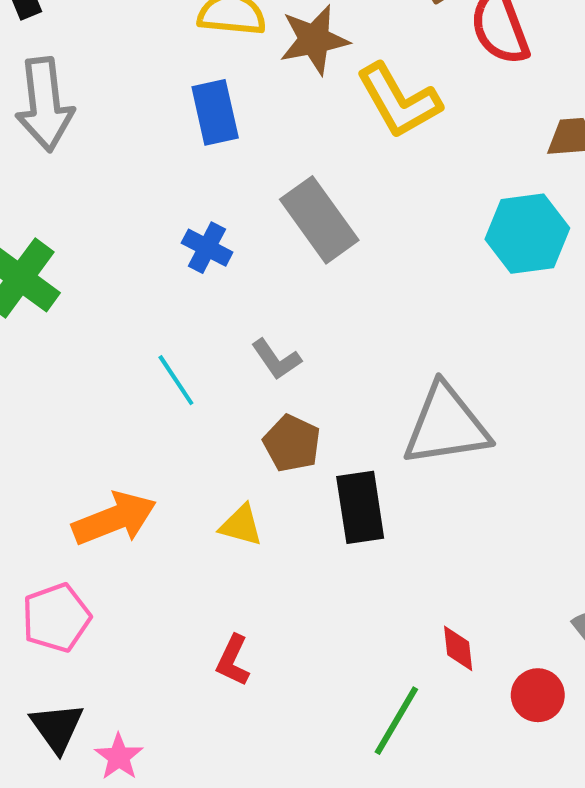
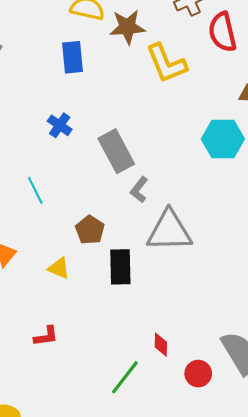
gray rectangle: (319, 220) -> (116, 151), moved
gray L-shape: (276, 359) -> (139, 190), moved, turned 65
red L-shape: (233, 660) -> (46, 336), turned -130

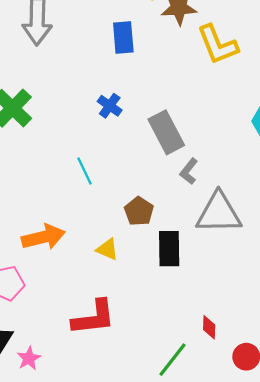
red L-shape: (46, 336) -> (94, 318), size x1.8

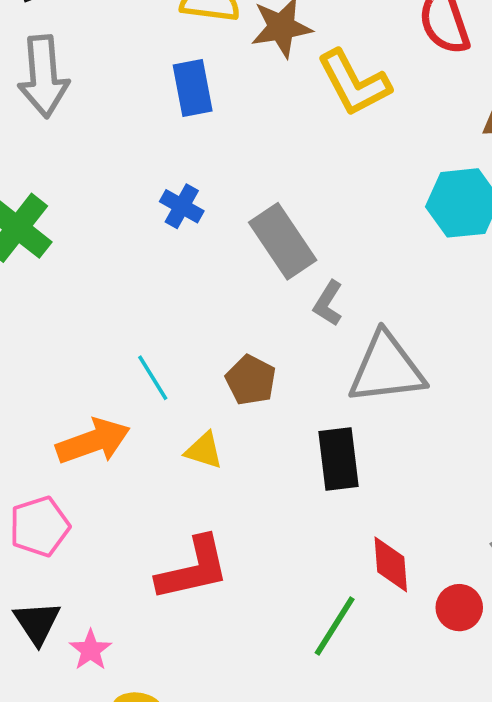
cyan line: (85, 171) -> (153, 378), moved
black rectangle: (169, 249) -> (338, 459), moved
red diamond: (209, 327) -> (391, 564), size x1.4

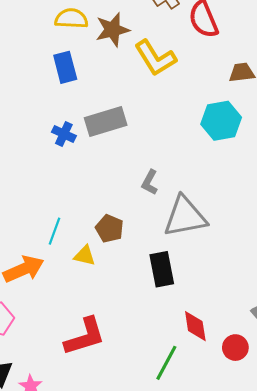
gray rectangle: (283, 241) -> (106, 121), moved, turned -69
cyan line: (153, 378) -> (54, 231), turned 56
yellow triangle: (204, 451) -> (85, 256), moved

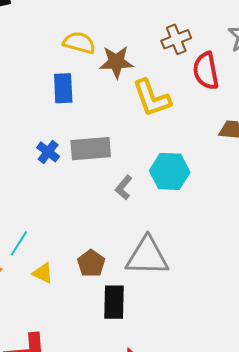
cyan hexagon: (221, 121) -> (170, 171), moved
gray L-shape: (150, 182) -> (124, 187), moved
brown pentagon: (109, 229) -> (91, 263), moved

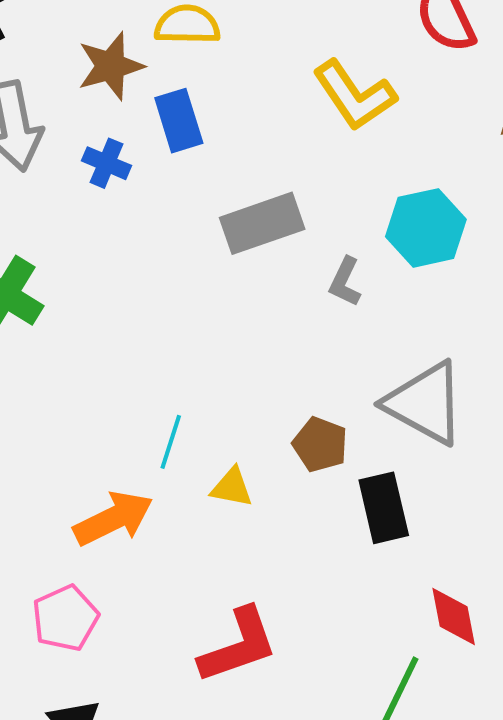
brown star: (116, 62) -> (111, 66), moved
blue cross: (48, 152) -> (106, 163), moved
gray triangle: (147, 256) -> (425, 403), turned 42

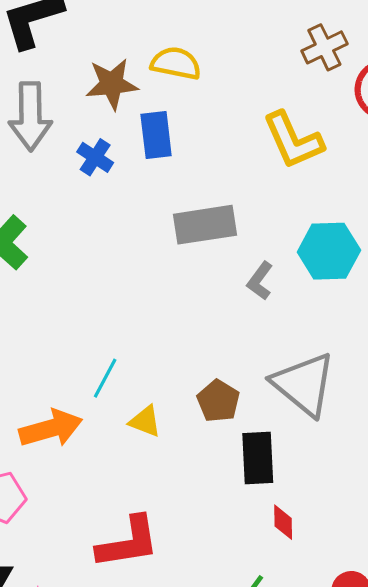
red diamond: (454, 617) -> (283, 522), moved, size x0.7

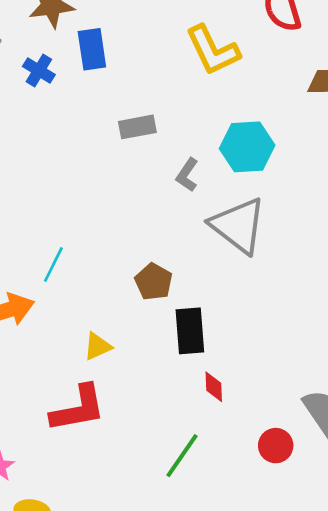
gray rectangle: (205, 225) -> (137, 127), size x0.7
gray triangle: (304, 384) -> (238, 226), moved
yellow triangle: (145, 421) -> (98, 346), moved, turned -44

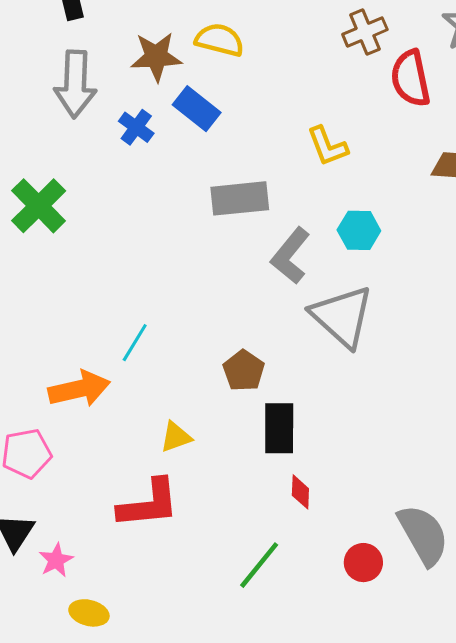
blue rectangle: (92, 49) -> (197, 109), turned -48
yellow L-shape: (213, 50) -> (327, 146), moved, size x0.7
gray rectangle: (137, 127) -> (240, 198), size x1.4
cyan hexagon: (247, 147) -> (359, 230), size x0.7
gray L-shape: (187, 175) -> (290, 256), size x1.5

